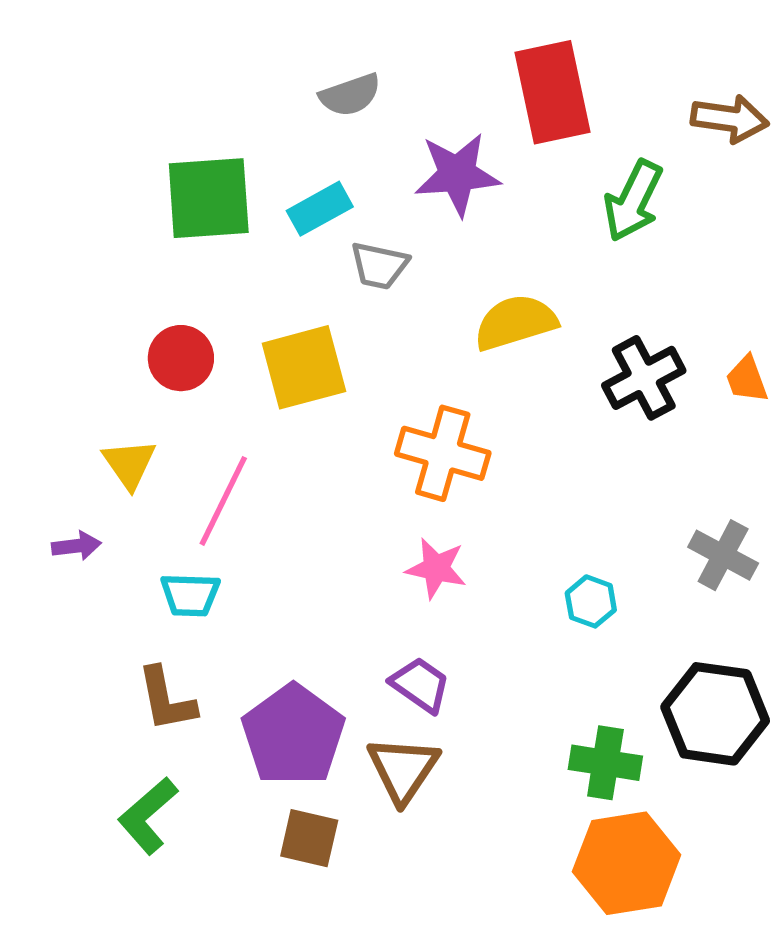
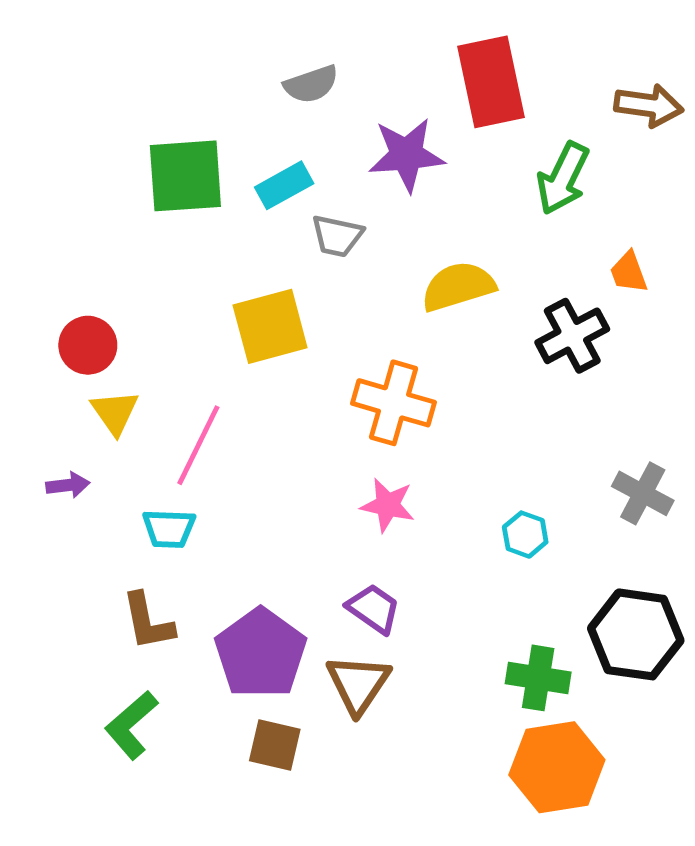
red circle: (181, 358) -> (88, 345), moved
orange trapezoid: (747, 379) -> (629, 272), moved

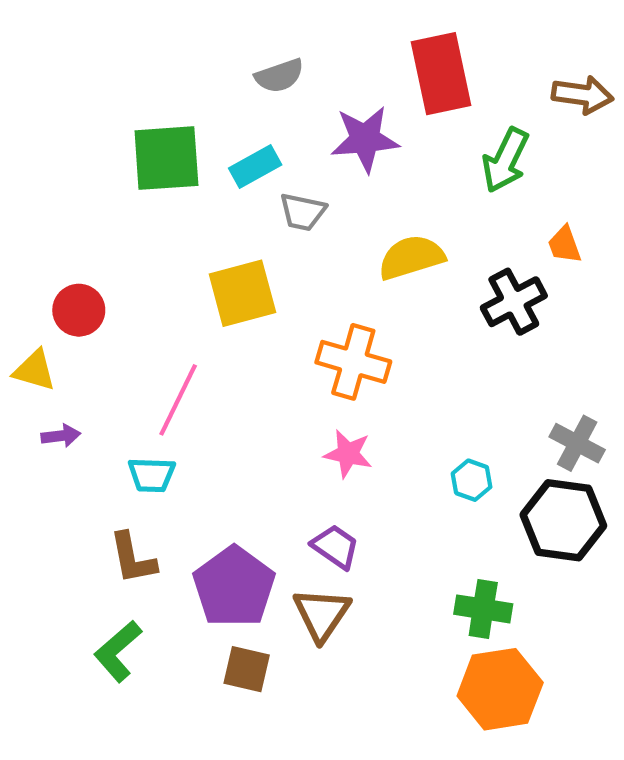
yellow triangle: (115, 412) -> (34, 370), moved, turned -39
black hexagon: (636, 634) -> (563, 520), moved

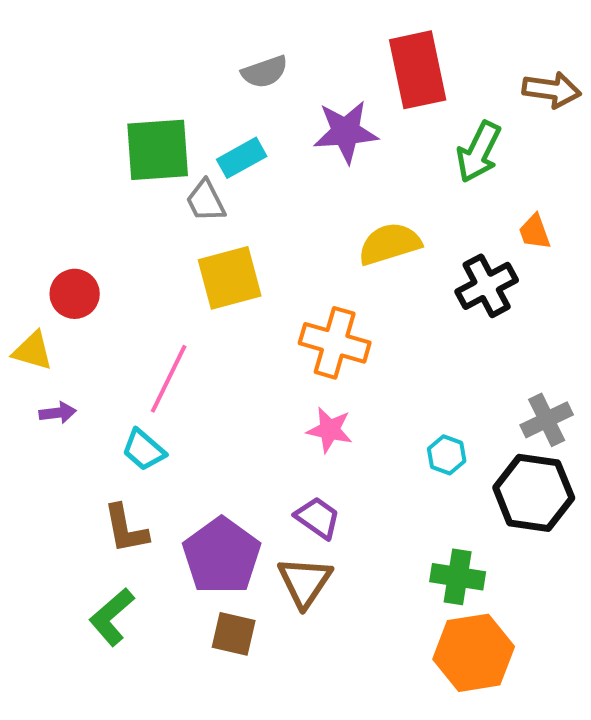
gray trapezoid: (303, 212) -> (206, 201), moved, turned 51
gray cross: (577, 443) -> (547, 420), turned 36
cyan trapezoid: (152, 475) -> (144, 450), turned 39

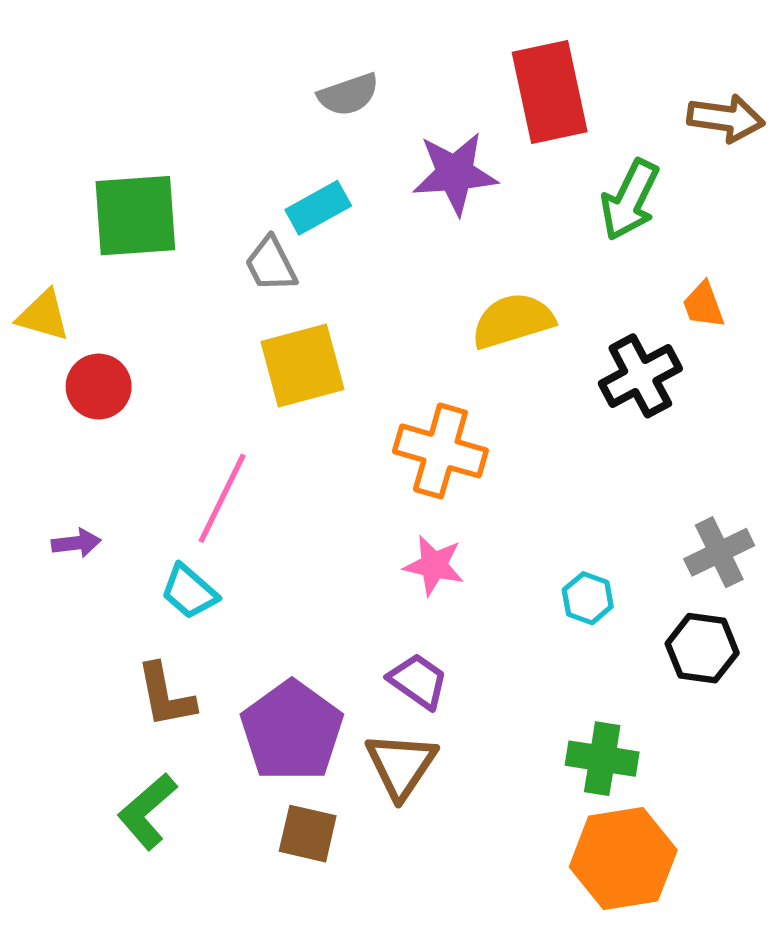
green square: (158, 150) -> (135, 216), moved
yellow triangle: (33, 351) -> (43, 316), moved
black hexagon: (534, 493) -> (702, 648), size x0.7

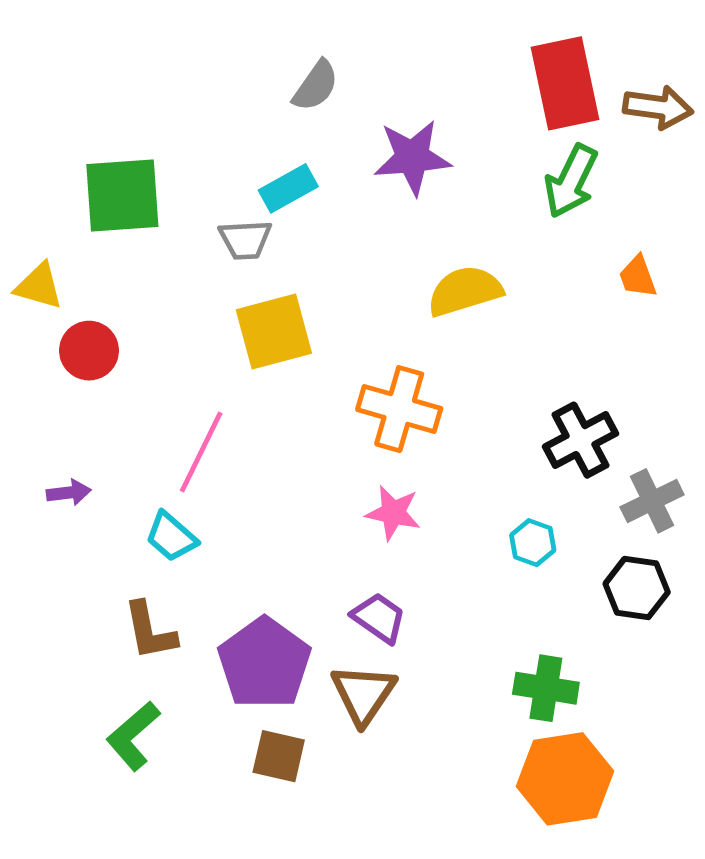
red rectangle: (550, 92) -> (565, 83), moved
gray semicircle: (348, 95) -> (316, 86), turned -36
gray trapezoid: (271, 264) -> (245, 240), turned -66
black cross: (640, 376) -> (580, 440), moved

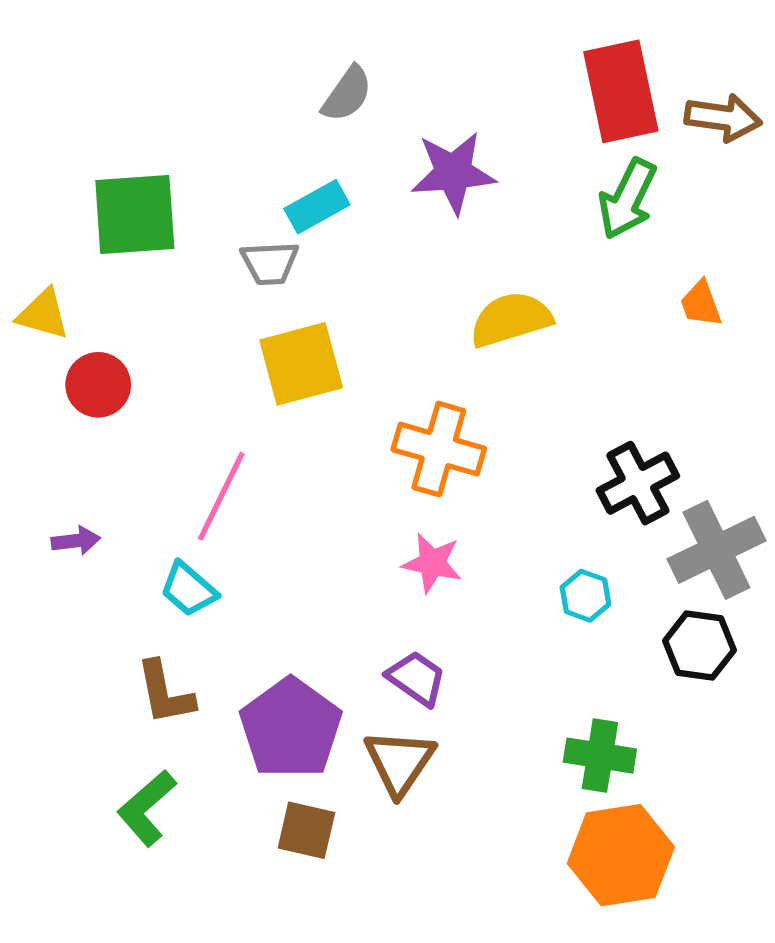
gray cross: (652, 501) -> (716, 550), size x1.4

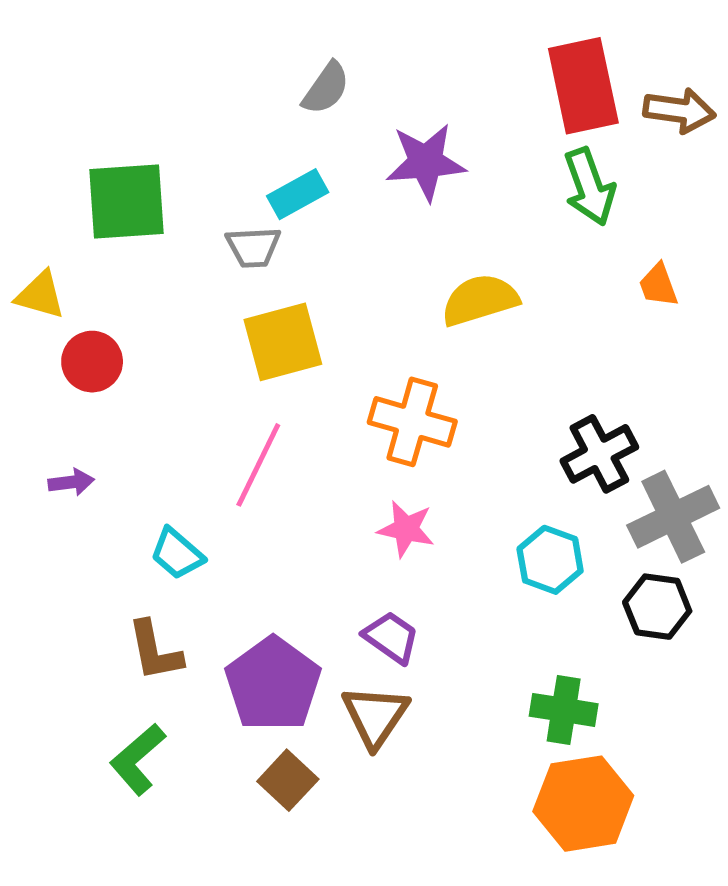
green arrow: (627, 199) -> (589, 187), turned -46
pink line: (221, 496) -> (258, 465), moved
purple arrow: (76, 541) -> (71, 482), moved
cyan hexagon: (585, 596) -> (550, 560), size x1.4
brown square: (306, 830) -> (288, 780), turned 30

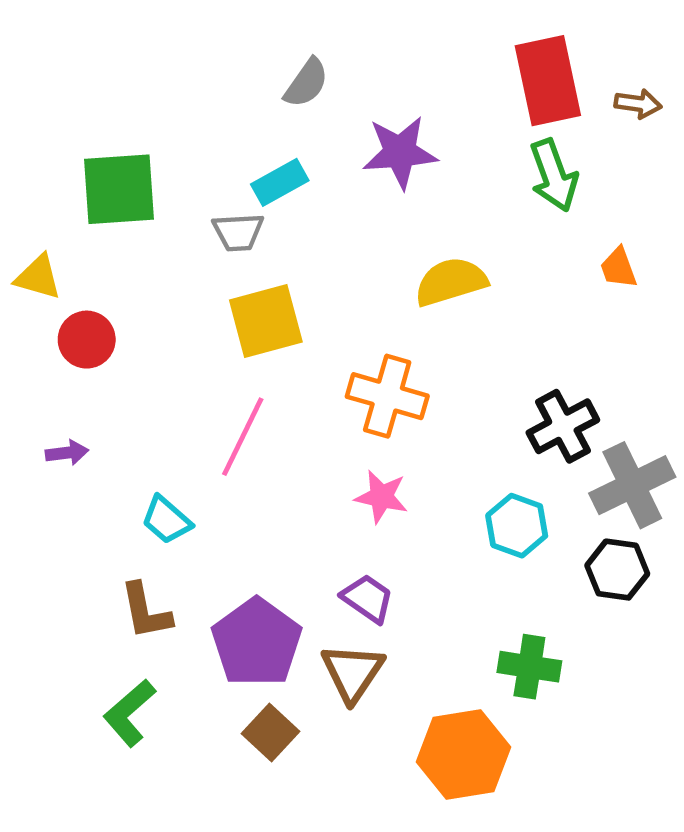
brown arrow: (679, 110) -> (638, 104), size x0.7
orange hexagon: (583, 804) -> (464, 754), moved

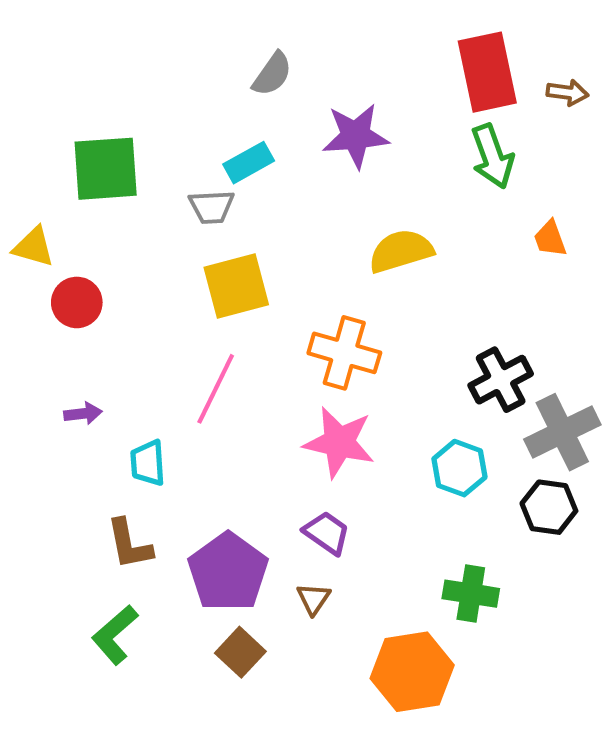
purple arrow: (67, 453) -> (83, 414), moved
pink star: (381, 497) -> (339, 442), size x1.5
cyan trapezoid: (166, 520) -> (148, 463), turned 45
brown triangle: (353, 672) -> (313, 599), size x0.6

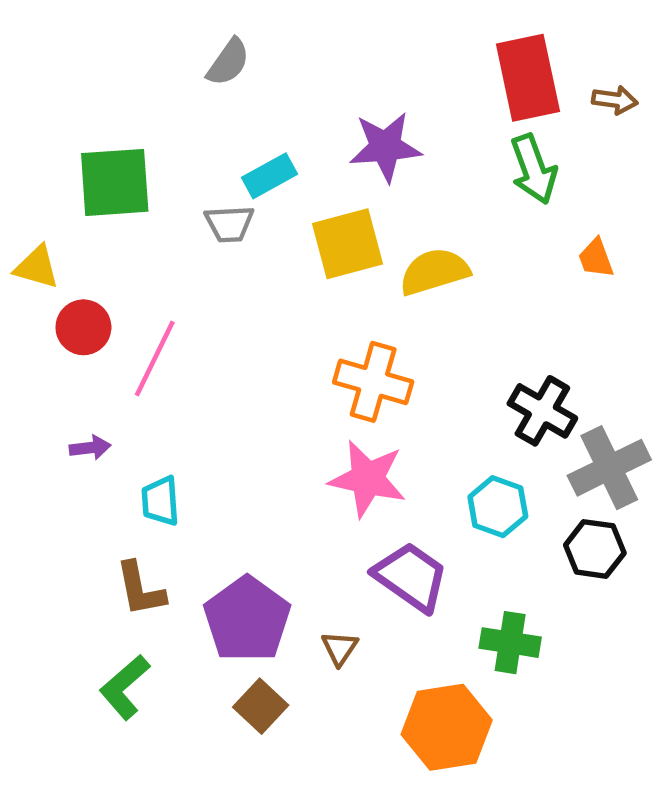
gray semicircle: (272, 74) -> (228, 62), moved
yellow square: (236, 286) -> (347, 244), moved
black cross: (501, 380) -> (542, 411), turned -32
pink line: (216, 389) -> (155, 358), moved
purple trapezoid: (327, 533) -> (411, 577), moved, size x1.5

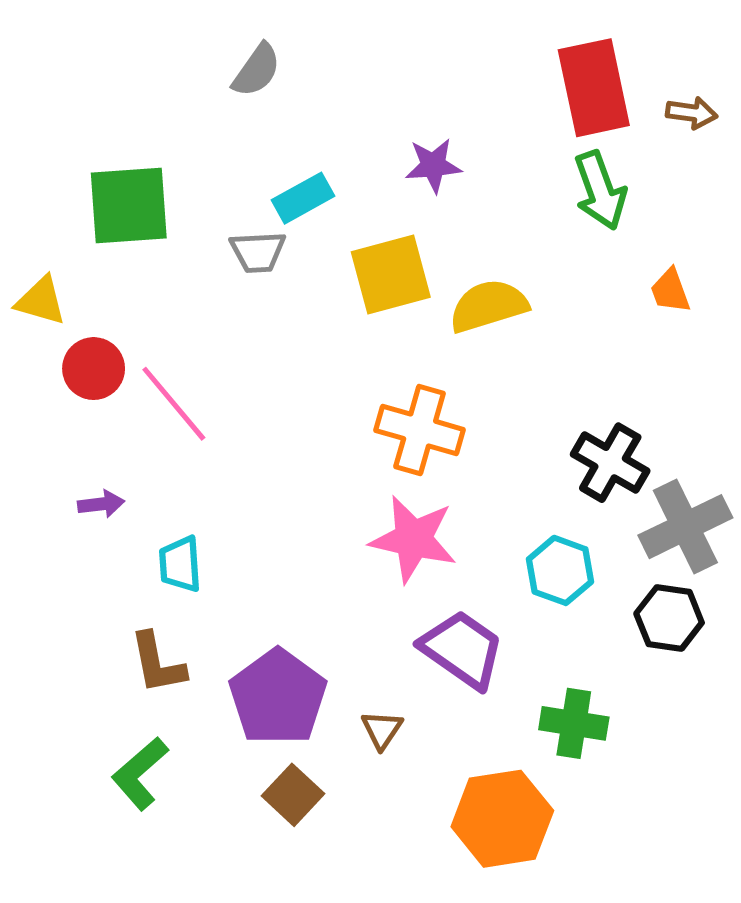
purple star: (385, 147) -> (433, 165), size x0.7
pink line: (155, 358) -> (174, 404), turned -66

